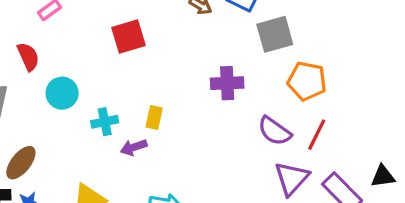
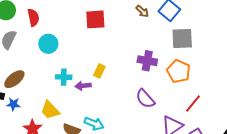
orange pentagon: (307, 81) -> (179, 71), moved
cyan cross: (105, 122) -> (64, 77), moved
purple semicircle: (274, 131) -> (145, 99), moved

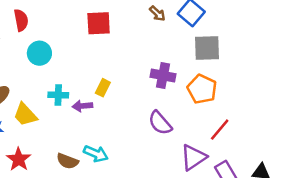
yellow trapezoid: (50, 110) -> (25, 115), moved

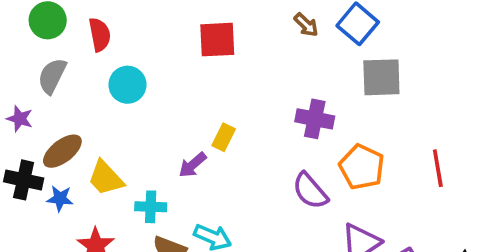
orange pentagon: (202, 89) -> (362, 167), moved
cyan cross: (58, 95) -> (151, 207), moved
purple arrow: (82, 106) -> (193, 165), turned -36
red line: (220, 130) -> (438, 168), moved, turned -50

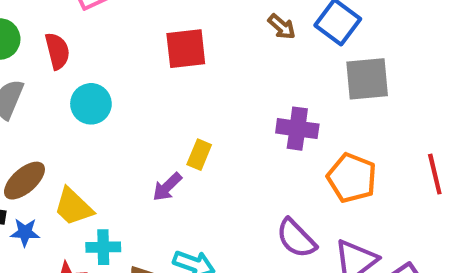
purple semicircle: (310, 191) -> (296, 238), moved
cyan cross: (151, 207) -> (103, 247), moved

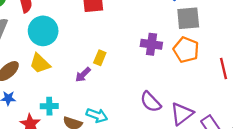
cyan circle: (91, 104) -> (43, 31), size x1.4
orange pentagon: (352, 178) -> (186, 50), moved
yellow trapezoid: (73, 207) -> (40, 63), moved

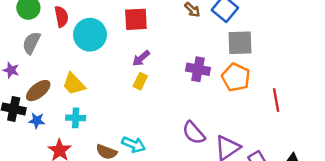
cyan circle: (43, 31) -> (90, 35), moved
purple arrow: (83, 75) -> (141, 58), moved
cyan cross: (49, 106) -> (76, 118), moved

